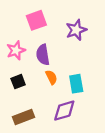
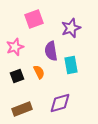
purple semicircle: (43, 55) -> (51, 51), moved
orange semicircle: (51, 77) -> (39, 72), moved
cyan rectangle: (76, 84) -> (71, 65), moved

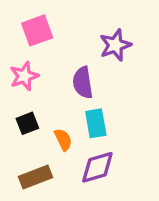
pink square: (34, 19) -> (37, 30), moved
cyan rectangle: (71, 65) -> (96, 123), moved
orange semicircle: (39, 72) -> (63, 140), moved

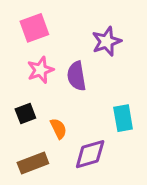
pink star: (24, 76) -> (40, 70), moved
cyan rectangle: (96, 123) -> (123, 118), moved

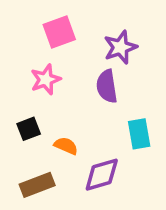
pink square: (34, 28) -> (59, 32), moved
purple semicircle: (77, 76) -> (107, 86), moved
orange semicircle: (58, 129) -> (66, 146), turned -40

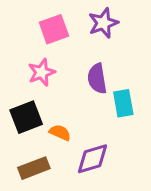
purple star: (120, 47) -> (103, 23), moved
black square: (29, 129) -> (26, 117), size x1.5
cyan rectangle: (139, 134) -> (123, 103), moved

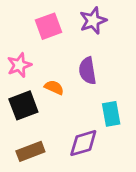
pink star: (42, 72) -> (19, 65), moved
cyan rectangle: (123, 103) -> (111, 114), moved
orange semicircle: (60, 133) -> (54, 87), moved

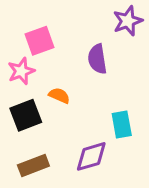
purple star: (93, 21) -> (128, 21), moved
pink square: (49, 26) -> (39, 41), moved
purple semicircle: (87, 71) -> (97, 59), moved

